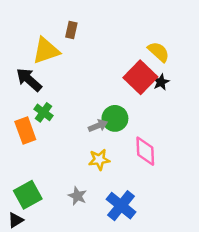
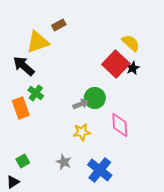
brown rectangle: (71, 30) -> (59, 25), turned 48
green square: (28, 195) -> (23, 161), size x0.6

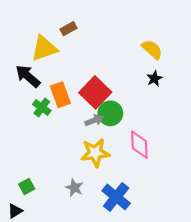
red square: (116, 64) -> (95, 92), moved
orange rectangle: (21, 108) -> (60, 95), moved
yellow star: (82, 132) -> (95, 153), size x1.4

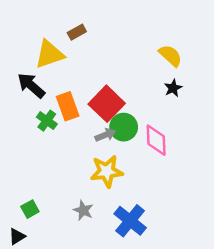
pink diamond: (139, 145) -> (156, 140), moved

